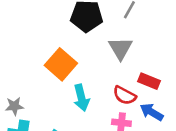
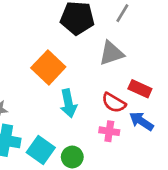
gray triangle: (120, 48) -> (111, 53), turned 40

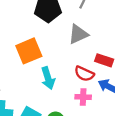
orange square: (48, 67) -> (29, 51), turned 30

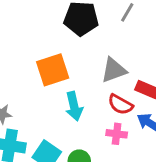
gray triangle: (78, 34) -> (114, 70), moved

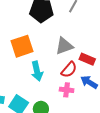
red semicircle: (120, 104) -> (69, 70), turned -78

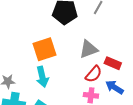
cyan arrow: (37, 71) -> (42, 77), moved

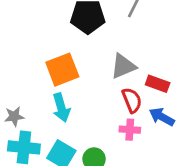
red semicircle: (94, 74) -> (132, 100), turned -60

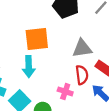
pink cross: (130, 130) -> (65, 92), moved

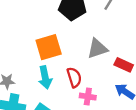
red semicircle: (82, 75) -> (74, 77), moved

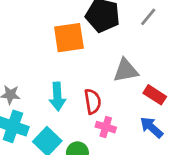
orange square: (49, 47) -> (69, 38), moved

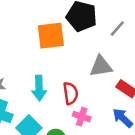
gray line: (148, 17) -> (117, 29), moved

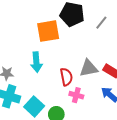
gray triangle: (101, 66) -> (89, 68), moved
cyan arrow: (39, 88) -> (36, 62), moved

